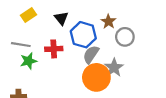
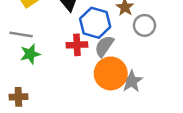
red cross: (54, 49) -> (77, 45), moved
gray star: (114, 68) -> (131, 81), moved

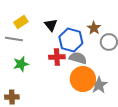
gray line: (21, 34) -> (14, 39), moved
gray semicircle: (104, 46) -> (78, 58), turned 72

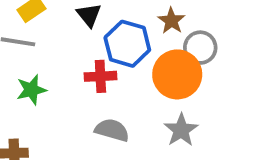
gray semicircle: (78, 58) -> (112, 130), moved
orange circle: (83, 79) -> (177, 74), moved

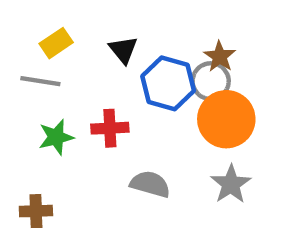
gray circle: (200, 48) -> (211, 81), moved
red cross: (100, 76) -> (110, 128), moved

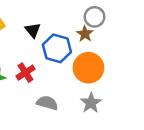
gray circle: (211, 81) -> (95, 17), moved
red cross: (110, 128) -> (25, 73), turned -30

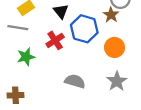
orange circle: (88, 68) -> (115, 47), size x0.7
red cross: (25, 73) -> (55, 40), moved

